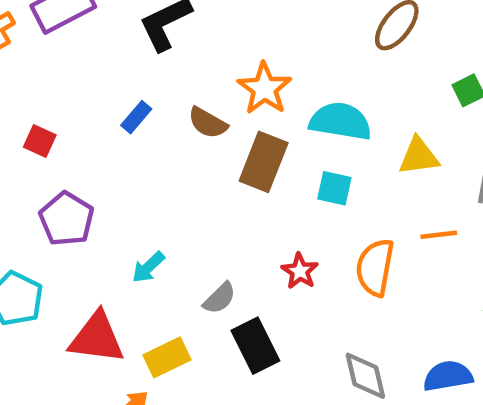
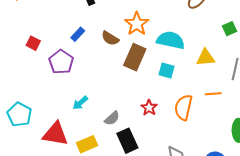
purple pentagon: (67, 219) -> (61, 62), moved

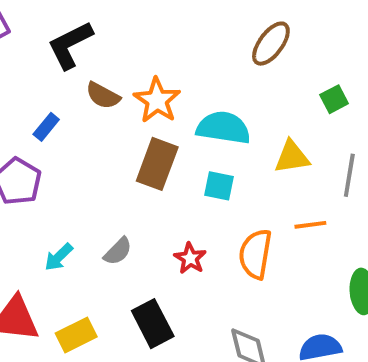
brown semicircle: (110, 38) -> (103, 96), moved
gray semicircle: (112, 118) -> (118, 251), moved

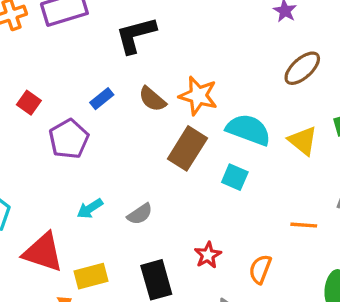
brown semicircle: (103, 96) -> (152, 99), moved
orange star: (157, 100) -> (198, 96), turned -30
yellow triangle: (292, 157) -> (303, 141), moved, turned 36
orange semicircle: (255, 254) -> (260, 269), moved, size x0.7
red star: (190, 258) -> (208, 255), moved

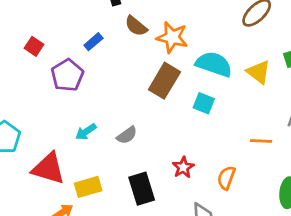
brown semicircle: (152, 99) -> (136, 26), moved

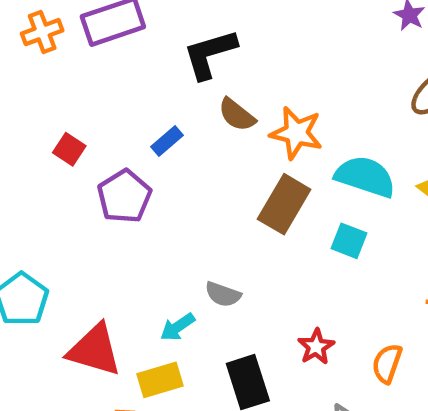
cyan arrow: (86, 132) -> (178, 327), moved
gray semicircle: (127, 135) -> (223, 294), turned 55

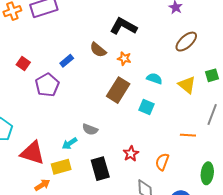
black L-shape: (210, 54) -> (123, 26), moved, turned 44
orange star: (296, 133) -> (124, 58), size x0.6
cyan semicircle: (365, 177) -> (154, 79), size x0.6

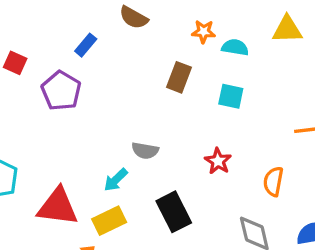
orange star: (124, 58) -> (204, 32), moved
yellow triangle: (187, 85) -> (287, 29), moved, turned -30
brown rectangle: (118, 90) -> (179, 77), size x0.7
red star: (131, 154) -> (218, 161), moved

